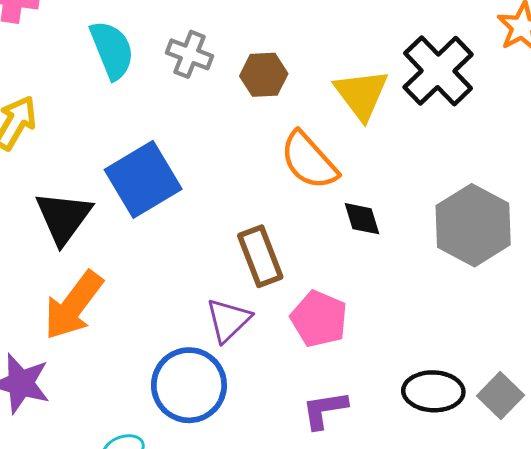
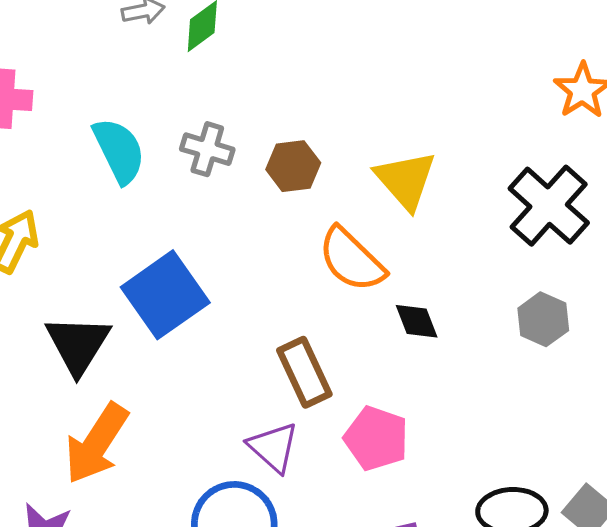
black cross: (438, 71) -> (549, 206), moved
gray hexagon: (473, 225) -> (543, 319), size x0.6
purple triangle: (228, 320) -> (273, 447), turned -30

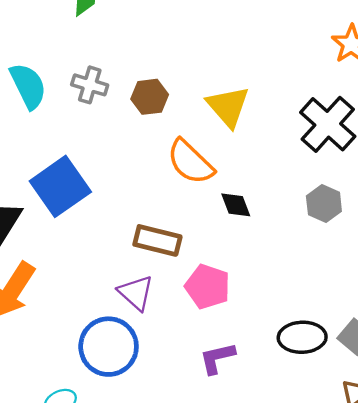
brown rectangle: (304, 372) -> (157, 240), turned -51

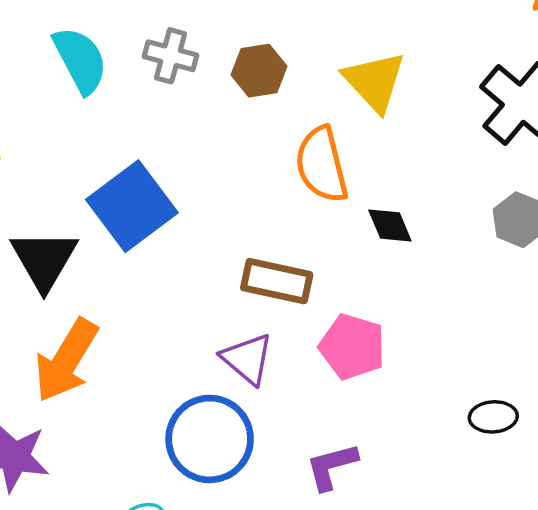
orange semicircle: (190, 162) -> (322, 165), turned 34
black ellipse: (302, 337) -> (493, 417), size x0.7
purple L-shape: (217, 358) -> (332, 466), moved

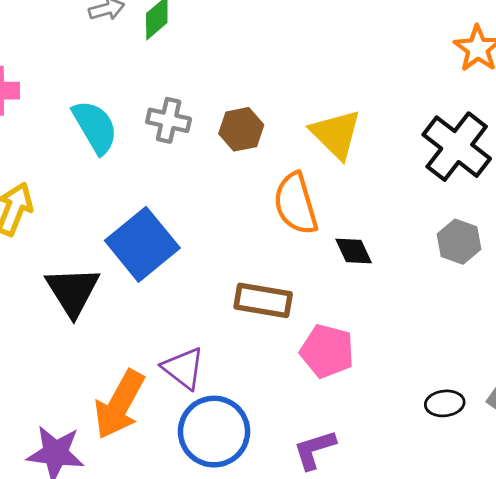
purple triangle: (247, 359) -> (183, 368), moved
orange arrow: (66, 360) -> (119, 404), moved

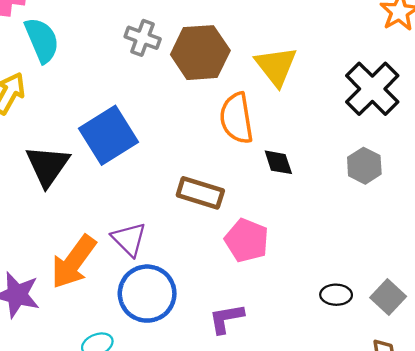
cyan semicircle: (95, 127) -> (42, 40), moved
brown hexagon: (241, 129) -> (200, 53), size x1.6

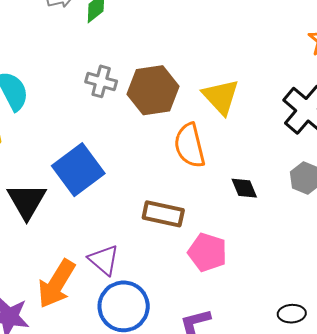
black diamond: (278, 162) -> (244, 188), moved
black ellipse: (336, 295) -> (292, 314), moved

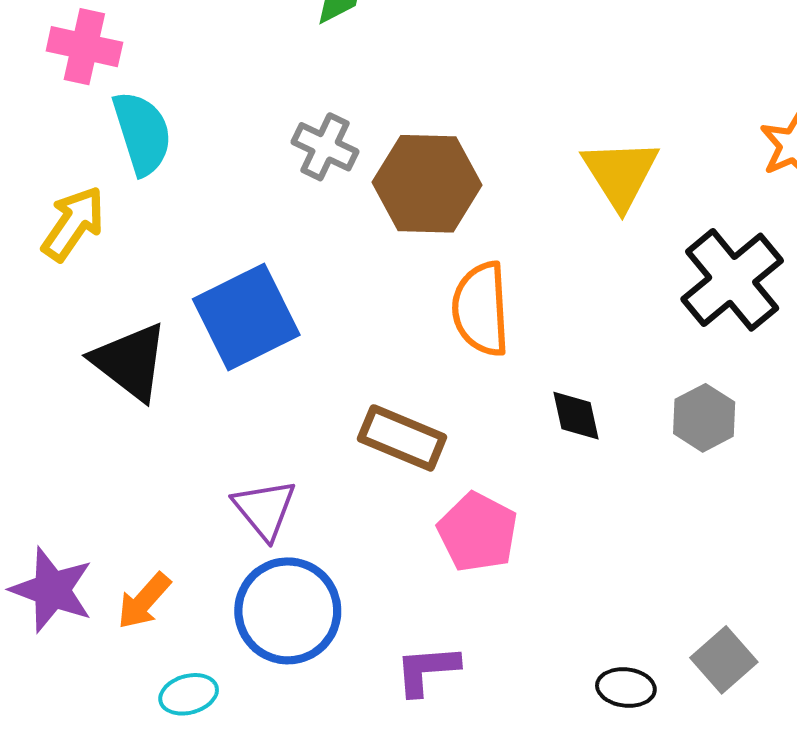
yellow triangle: (221, 97) -> (620, 174), moved
black triangle: (27, 201) -> (130, 362), turned -33
orange arrow: (57, 284) -> (144, 601), moved, size x0.6

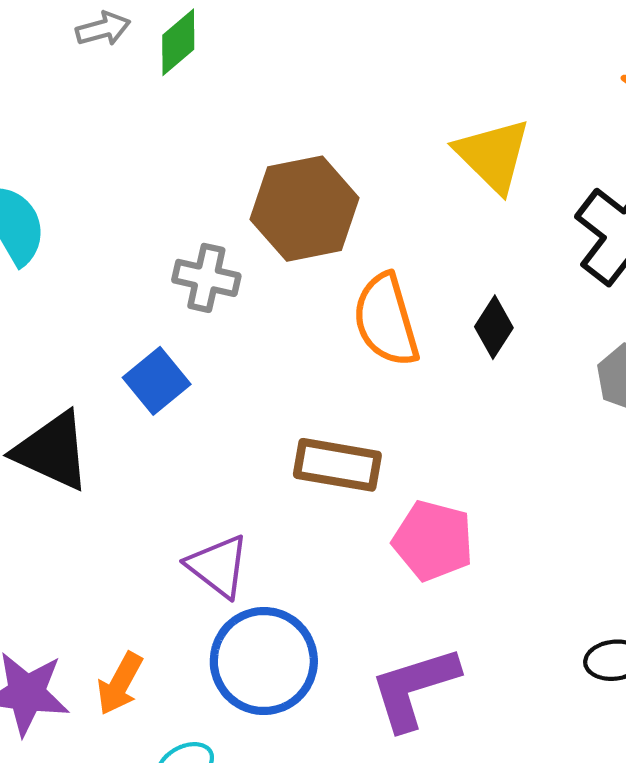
gray cross: (325, 147) -> (206, 278), moved
blue square: (246, 317) -> (157, 381), size x0.6
black diamond: (576, 416) -> (494, 327), moved, turned 58
purple L-shape: (427, 670) -> (414, 688), size x1.4

